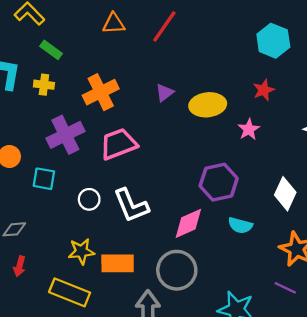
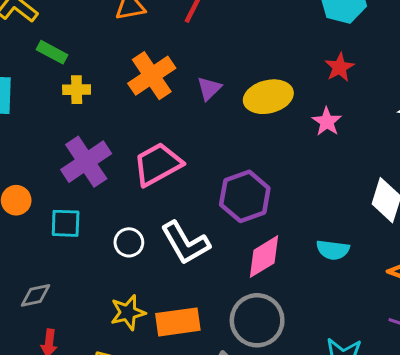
yellow cross: (44, 85) -> (77, 90), moved
orange cross: (101, 92) -> (152, 76), moved
purple hexagon: (219, 182) -> (245, 196), moved

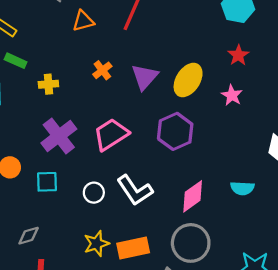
green rectangle: (52, 52) -> (16, 61), moved
orange cross: (152, 76) -> (102, 70), size x0.6
purple triangle: (209, 88) -> (145, 77), size x1.5
yellow ellipse: (268, 97) -> (188, 80), turned -40
purple hexagon: (245, 196) -> (175, 131), moved

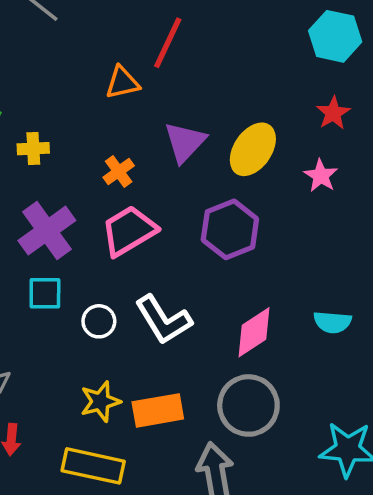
orange triangle: (83, 21) -> (122, 83), moved
orange cross: (102, 70) -> (119, 172), moved
cyan square: (47, 182) -> (45, 293), moved

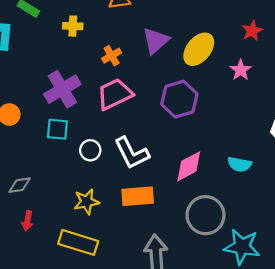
yellow cross: (33, 149) -> (73, 26), moved
gray circle: (248, 405) -> (206, 215), moved
orange rectangle: (158, 410) -> (138, 196), moved

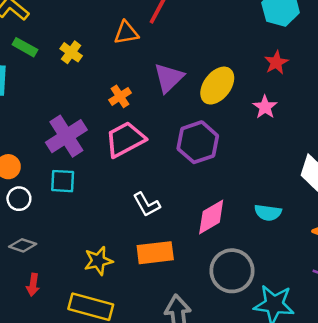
yellow cross: (73, 26) -> (71, 52), moved, turned 36
white circle: (90, 150) -> (19, 199), moved
white L-shape: (132, 153) -> (147, 205), size x0.7
gray diamond: (20, 185) -> (23, 245), turned 30

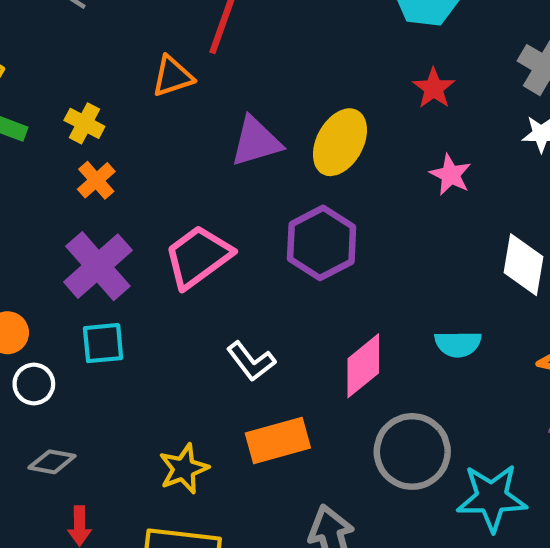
purple triangle: (169, 78) -> (256, 142), turned 36
orange cross: (120, 96) -> (96, 180), moved
pink star: (265, 107) -> (451, 175), moved

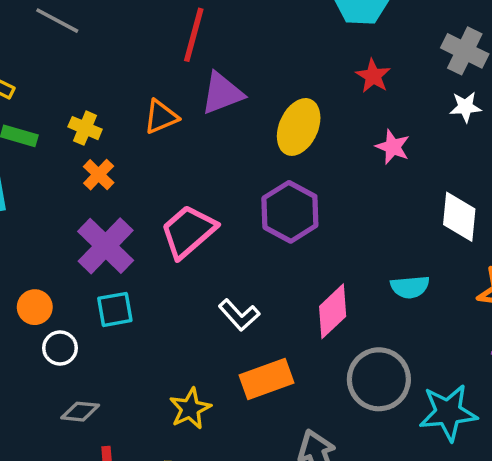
orange triangle: (172, 76) -> (161, 117), moved
purple triangle: (256, 142) -> (222, 93), moved

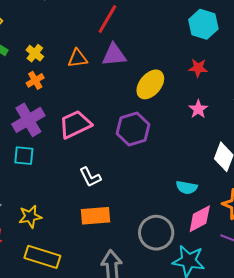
red star: (373, 76) -> (198, 68), turned 30
pink diamond: (333, 311) -> (200, 219), moved
yellow star: (190, 409) -> (30, 217), moved

